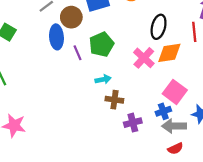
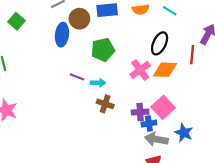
purple line: (78, 53) -> (77, 77), moved, turned -56
purple cross: (133, 123) -> (140, 112), moved

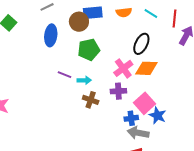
brown circle: (79, 19) -> (79, 22), moved
red line: (192, 55) -> (175, 18), moved
purple cross: (140, 112) -> (118, 91), moved
blue star: (184, 133) -> (158, 115), moved

